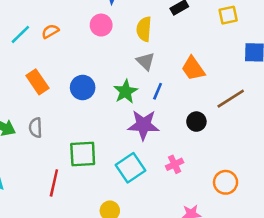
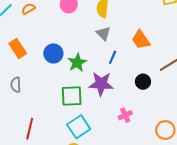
green star: (126, 91) -> (77, 63), moved
green square: (83, 154) -> (72, 96), moved
cyan square: (130, 168) -> (79, 127), moved

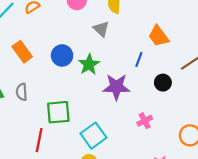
gray triangle: (103, 33) -> (101, 29), moved
blue line: (113, 57) -> (139, 59), moved
green square: (72, 96) -> (58, 112), moved

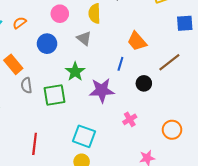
blue circle: (62, 55) -> (47, 44), moved
gray semicircle: (22, 92) -> (26, 85), moved
green square: (58, 112) -> (55, 95), moved
cyan square: (94, 136) -> (84, 136), turned -30

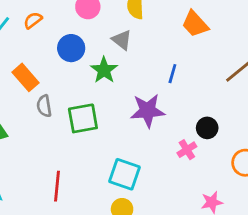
orange trapezoid: (137, 41) -> (195, 24), moved
green star: (75, 72) -> (104, 70), moved
black circle: (144, 83) -> (207, 128), moved

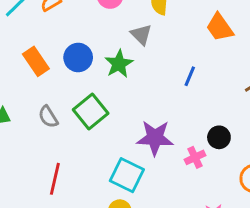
blue circle: (71, 48) -> (78, 57), moved
gray semicircle: (44, 106) -> (48, 117), moved, turned -30
purple star: (148, 111) -> (155, 138), moved
green square: (83, 118) -> (91, 111), turned -36

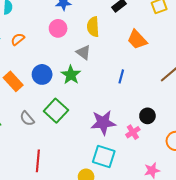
cyan square: (127, 175) -> (104, 156), moved

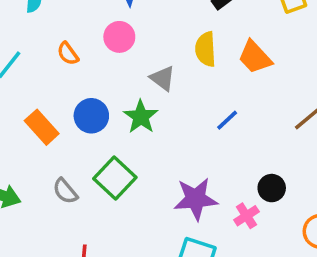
yellow semicircle: (93, 27) -> (206, 49), moved
orange semicircle: (18, 39) -> (68, 54), moved, turned -88
blue line: (121, 76) -> (227, 120), turned 32

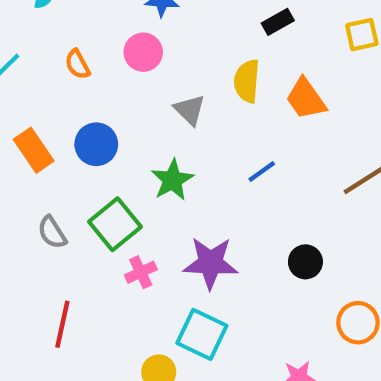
green star: (141, 117) -> (172, 180), moved
pink cross: (246, 216) -> (141, 272), moved

